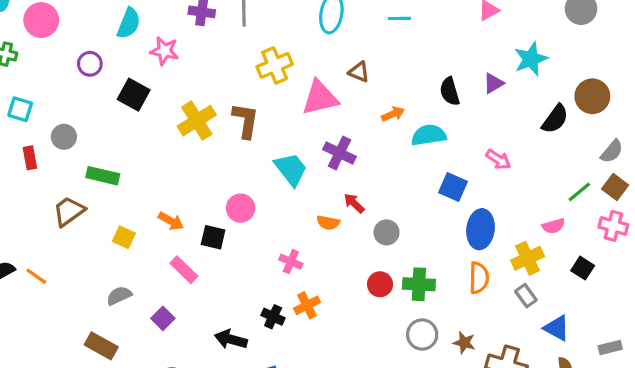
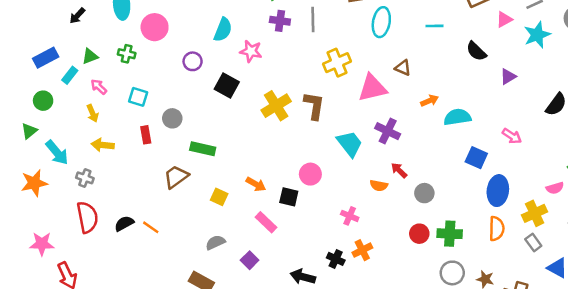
cyan star: (531, 59) -> (537, 35), moved
black semicircle: (450, 91) -> (476, 51), moved, turned -30

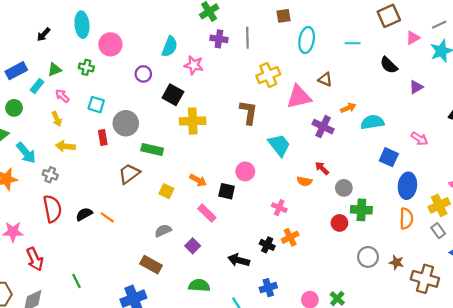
yellow cross: (276, 106) -> (193, 121), moved, turned 30
gray circle: (172, 118) -> (126, 123), size x1.5
purple cross: (388, 131) -> (323, 127), moved
green cross: (450, 234) -> (361, 210), moved

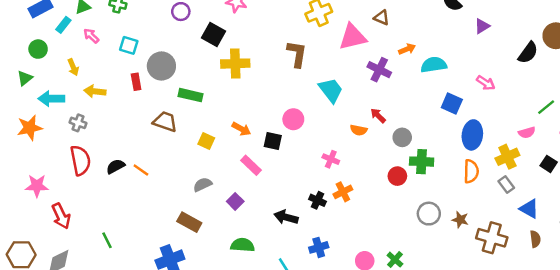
yellow arrow: (57, 119) -> (73, 67), moved
cyan arrow: (26, 153) -> (51, 99), turned 130
brown trapezoid: (129, 174) -> (165, 122), turned 55

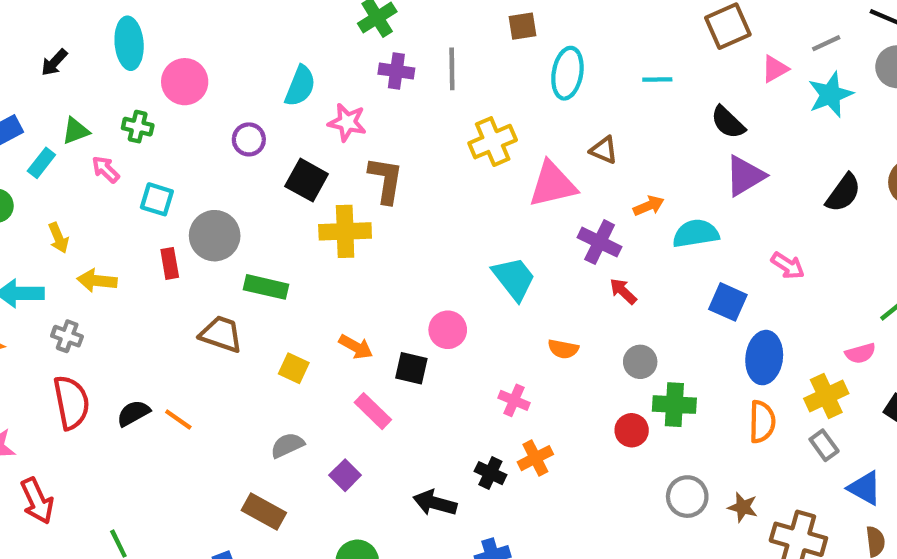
purple triangle: (482, 26) -> (745, 176), moved, size x1.5
pink arrow: (91, 36) -> (106, 169), moved
black semicircle: (528, 53) -> (843, 193), moved
brown L-shape: (297, 54) -> (386, 180), moved
red arrow: (378, 116) -> (623, 291), moved

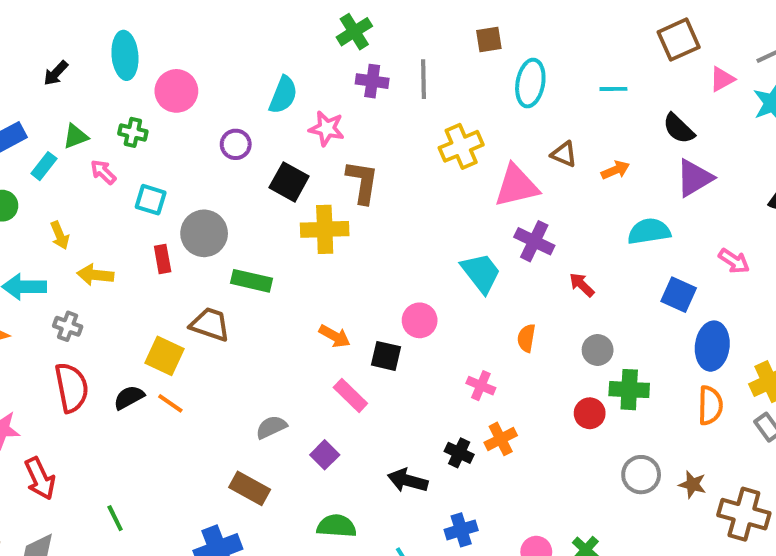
orange arrow: (649, 206) -> (615, 170), moved
purple cross: (600, 242) -> (534, 241), moved
orange semicircle: (563, 349) -> (526, 338), turned 88
yellow square: (294, 368) -> (165, 356), moved, size x1.4

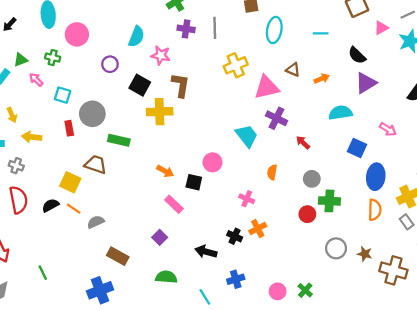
gray semicircle: (271, 427) -> (96, 222), moved

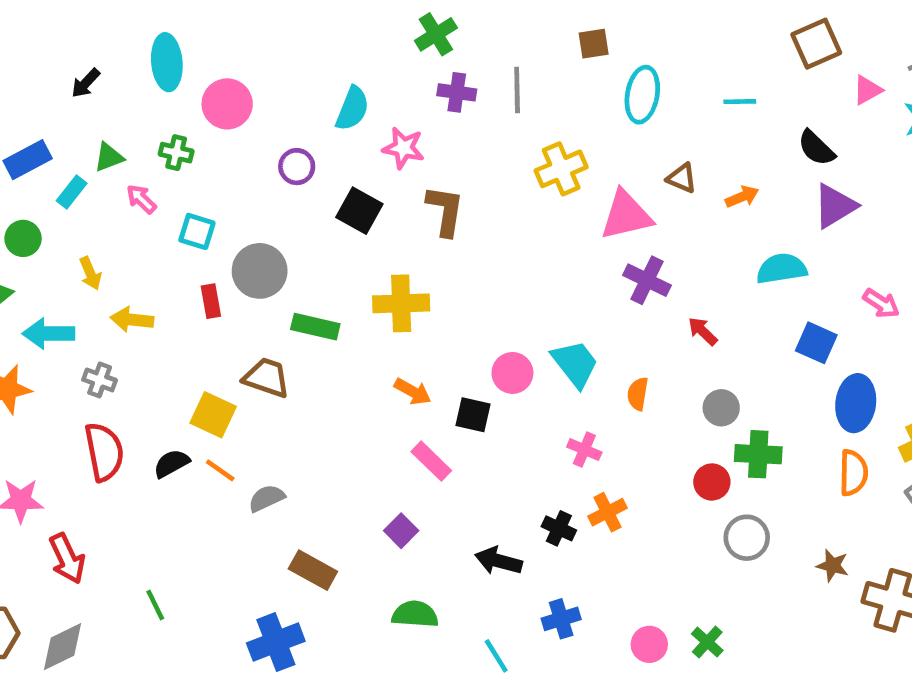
yellow cross: (160, 112) -> (401, 303), moved
cyan trapezoid: (247, 136) -> (575, 364), moved
gray circle: (336, 248) -> (747, 538), moved

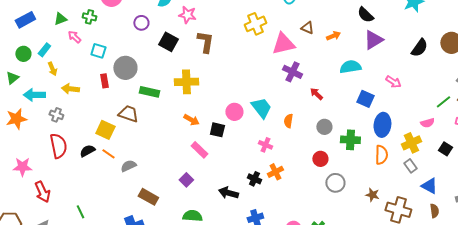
cyan rectangle: (72, 192) -> (44, 50), moved
green cross: (758, 454) -> (350, 140), moved

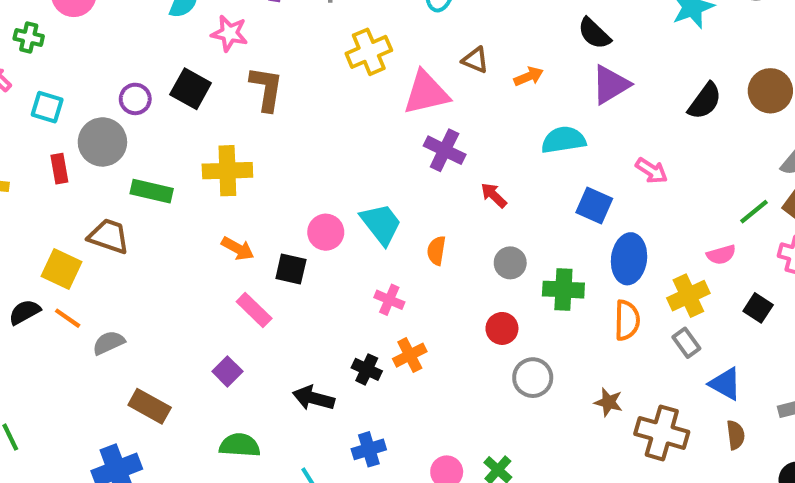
purple circle: (141, 23) -> (135, 99), moved

